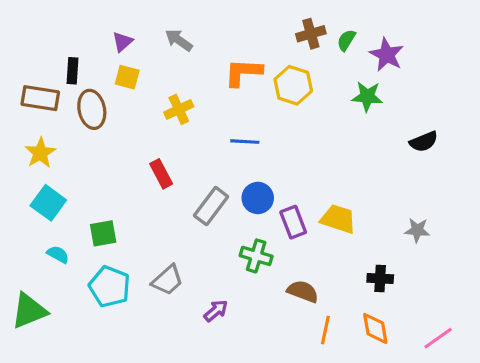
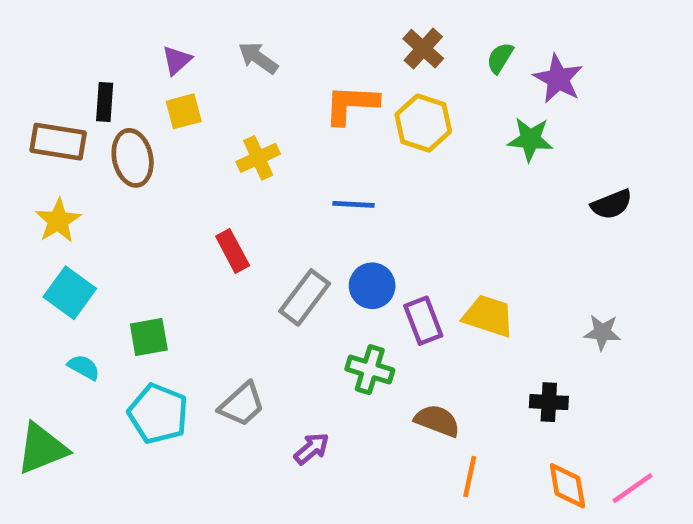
brown cross: (311, 34) -> (423, 49), moved, turned -32
yellow square: (127, 77) -> (184, 111), turned -30
orange diamond: (375, 328) -> (567, 486), moved

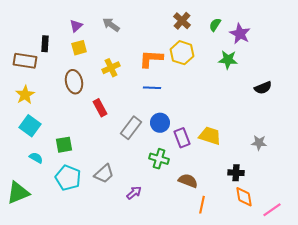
orange L-shape: (351, 104) -> (151, 59), moved
brown ellipse: (133, 158) -> (74, 82), moved
orange diamond: (567, 486) -> (244, 197), moved

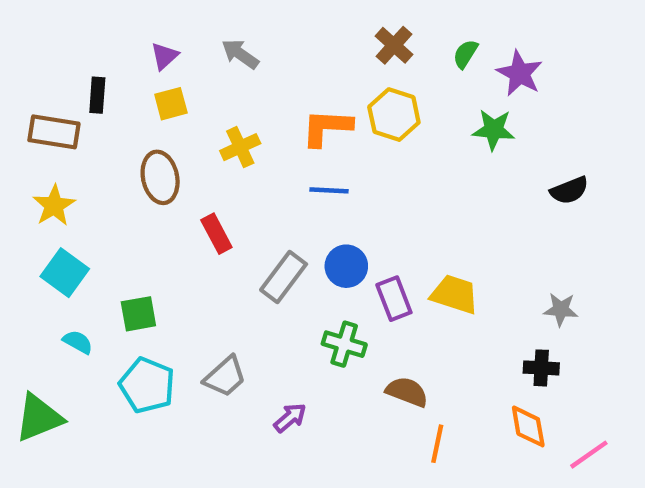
black cross: (236, 173) -> (541, 368), moved

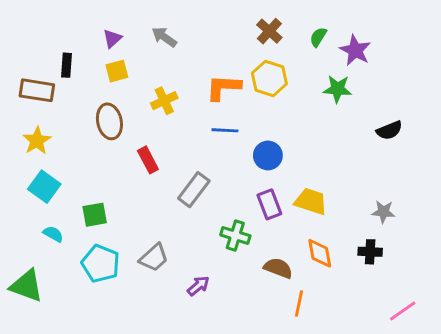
blue circle: (346, 266) -> (268, 155), moved
green triangle: (39, 418) -> (27, 286), turned 42
orange diamond: (528, 426) -> (320, 253), moved

